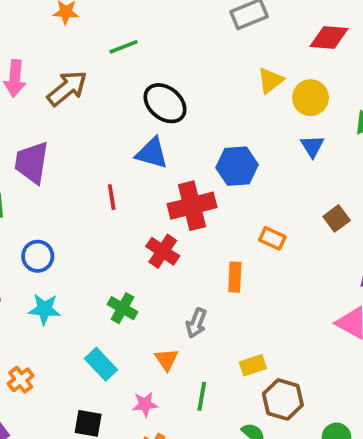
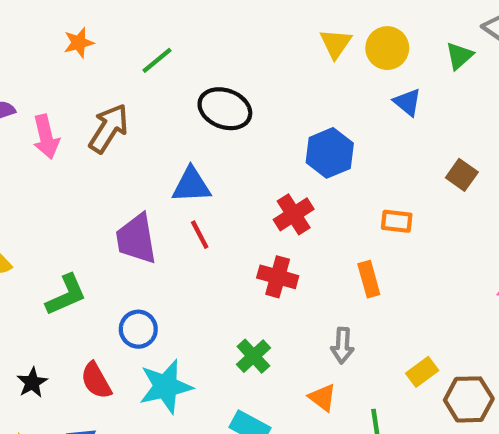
blue triangle: (152, 153) -> (191, 185), moved
purple trapezoid: (32, 163) -> (136, 239), moved
red cross: (192, 206) -> (294, 214), size x0.7
green cross: (123, 308) -> (253, 356), turned 36
cyan star: (44, 309) -> (166, 386), size x1.4

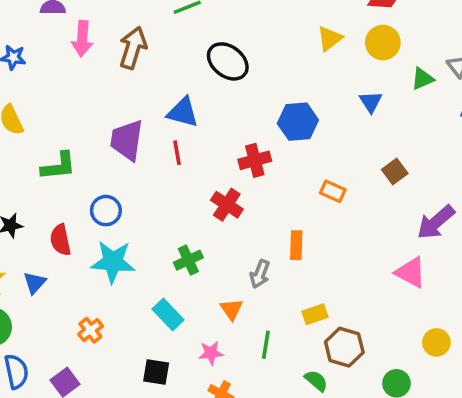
yellow circle: (387, 48) -> (383, 43), moved
brown arrow: (109, 128) -> (133, 48), turned -33
orange rectangle: (369, 279) -> (296, 245), moved

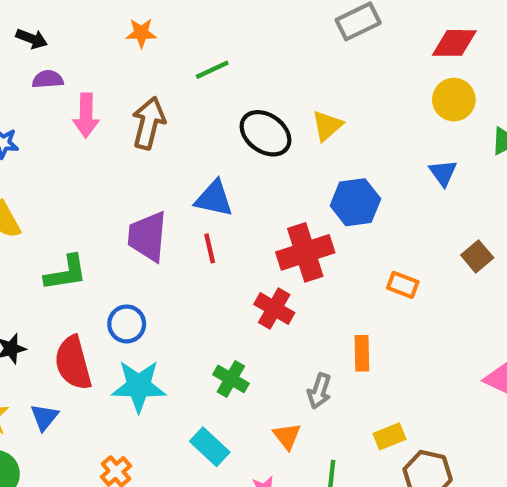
yellow triangle: (330, 38) -> (327, 126), moved
red cross: (255, 160) -> (305, 252), size x1.4
red semicircle: (60, 240) -> (73, 363), size x1.4
green cross: (188, 260) -> (231, 379), turned -32

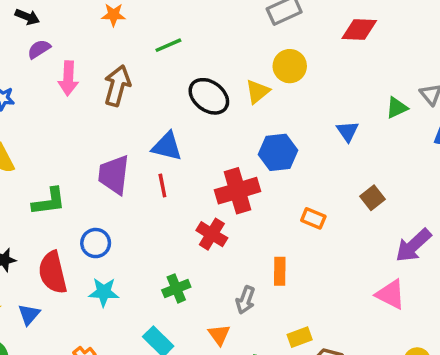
purple semicircle: (48, 79) -> (39, 49), turned -30
yellow circle: (454, 100) -> (290, 66), moved
green cross: (231, 379) -> (176, 288), turned 36
cyan star: (139, 386) -> (104, 292), size x0.7

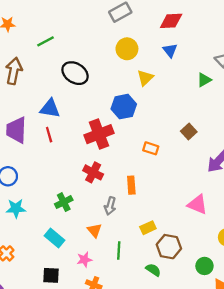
yellow triangle: (258, 92) -> (145, 78), moved
green triangle: (397, 108) -> (204, 80), moved
blue triangle: (348, 131) -> (170, 50), moved
red cross: (212, 234) -> (93, 172), moved
pink triangle: (391, 294) -> (198, 204), moved

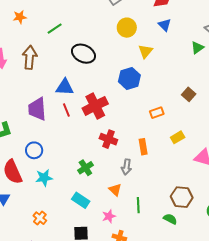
red cross: (99, 134) -> (95, 106), moved
orange rectangle: (151, 148) -> (157, 113), turned -32
yellow rectangle: (148, 228) -> (178, 137), moved

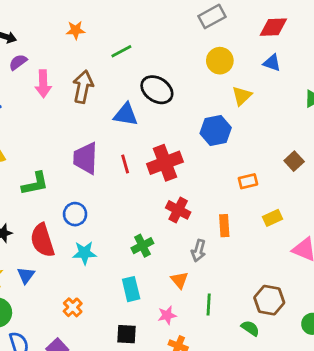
blue triangle: (165, 25) -> (272, 63), turned -32
blue triangle: (65, 87) -> (126, 115), moved
cyan rectangle: (81, 200) -> (131, 289), turned 36

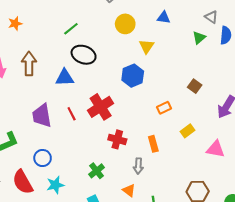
green line: (121, 51) -> (71, 29), moved

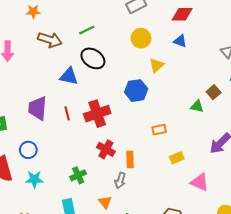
green triangle: (199, 38) -> (197, 106), moved, turned 40
brown arrow: (29, 64) -> (50, 40), moved, turned 95
brown square: (195, 86) -> (214, 92), moved
orange rectangle: (153, 144) -> (130, 159), moved

